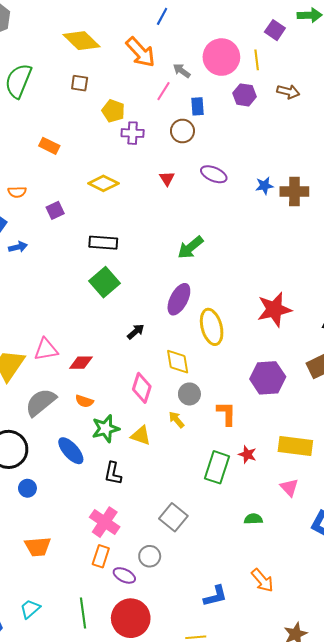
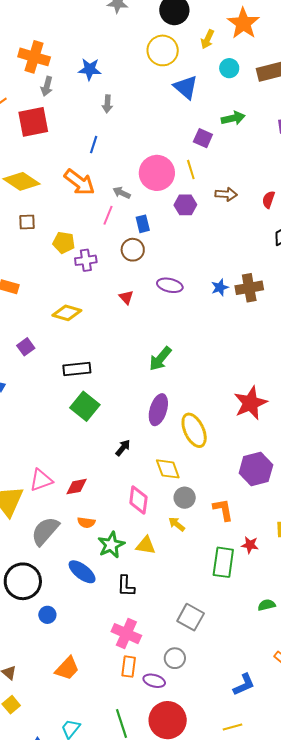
orange trapezoid: (38, 547) -> (67, 668), turned -32

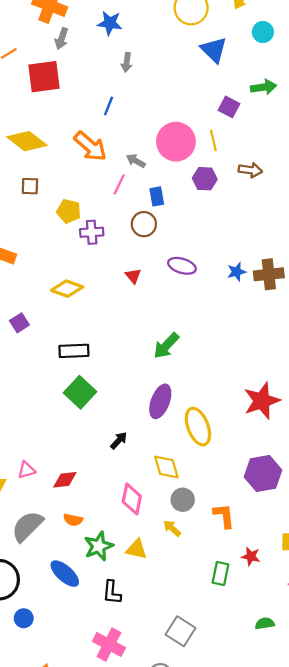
pink triangle: (41, 480) -> (27, 470), size x0.7
green rectangle: (223, 562) -> (220, 573), size x0.7

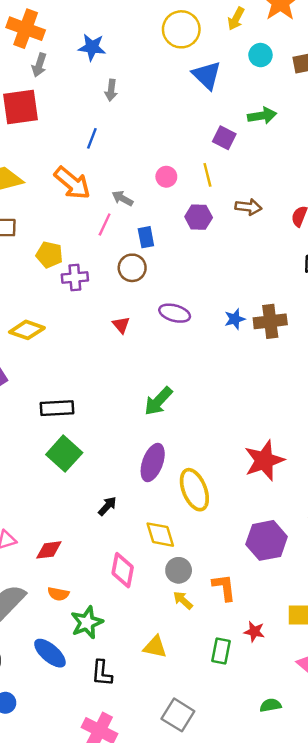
pink circle: (176, 142) -> (166, 177), size x0.5
yellow diamond: (67, 289) -> (27, 330), moved
yellow arrow: (172, 528) -> (183, 600), moved
yellow triangle: (136, 549) -> (155, 647), moved

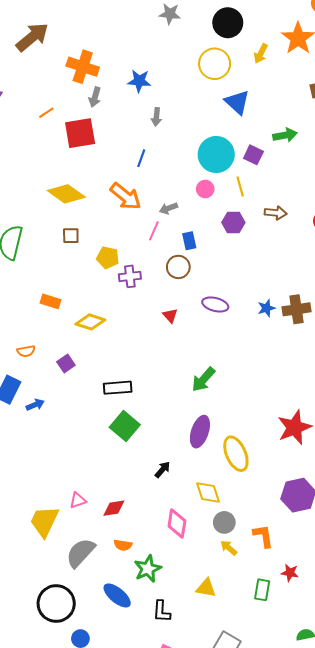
cyan circle: (260, 55) -> (216, 154), moved, size x1.8
gray arrow: (122, 198) -> (168, 208), turned -48

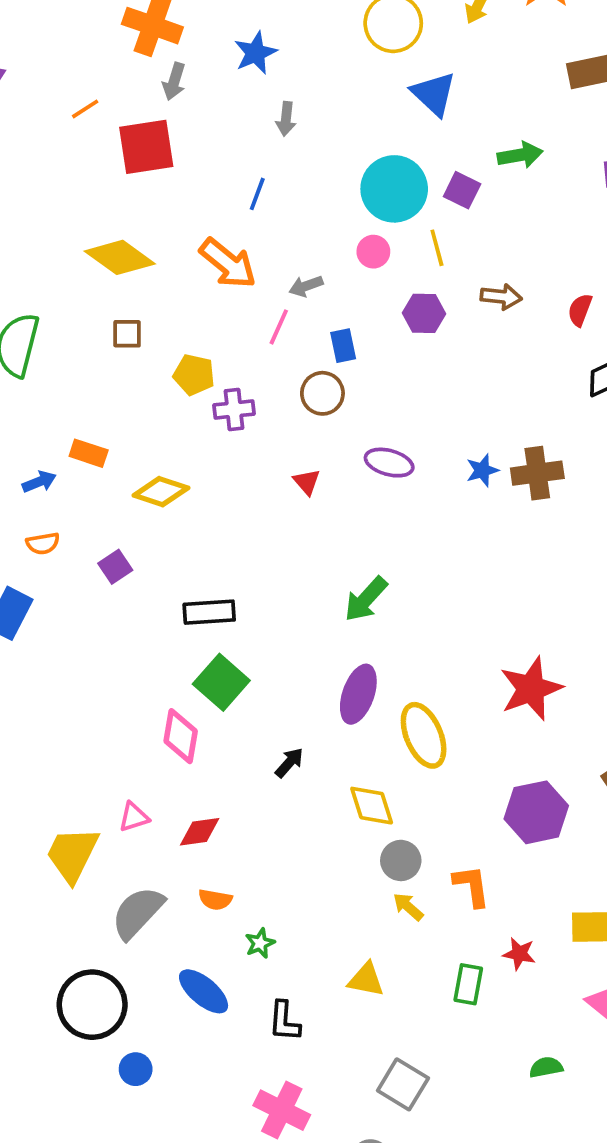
blue star: (139, 81) -> (255, 53), turned -30
blue arrow: (35, 405) -> (39, 482), moved
pink diamond: (177, 524) -> (181, 736), moved
green star: (148, 569) -> (260, 943), size x0.6

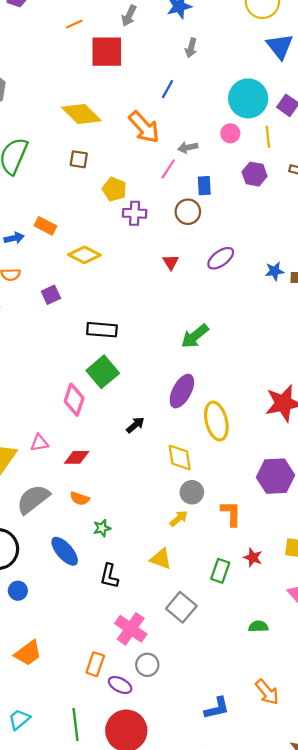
purple ellipse: (389, 463) -> (221, 258), turned -60
yellow arrow: (408, 907) -> (179, 518), moved, turned 90
gray square: (403, 1084) -> (181, 607), moved
pink cross: (282, 1110) -> (131, 629), moved

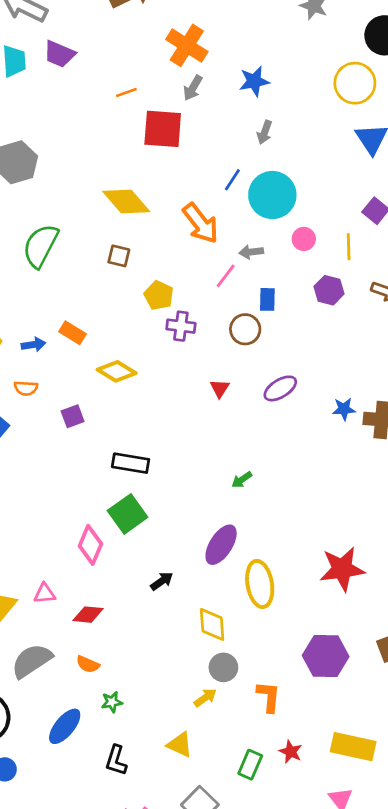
cyan circle: (248, 98) -> (272, 195), moved
green arrow: (195, 336) -> (242, 480), size x0.6
blue ellipse: (65, 551) -> (65, 726), turned 76

